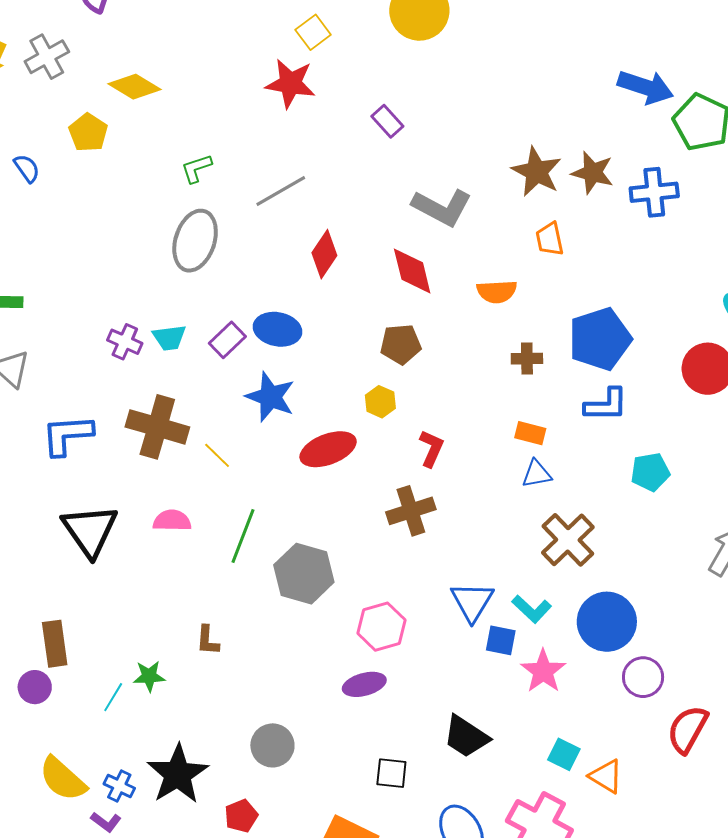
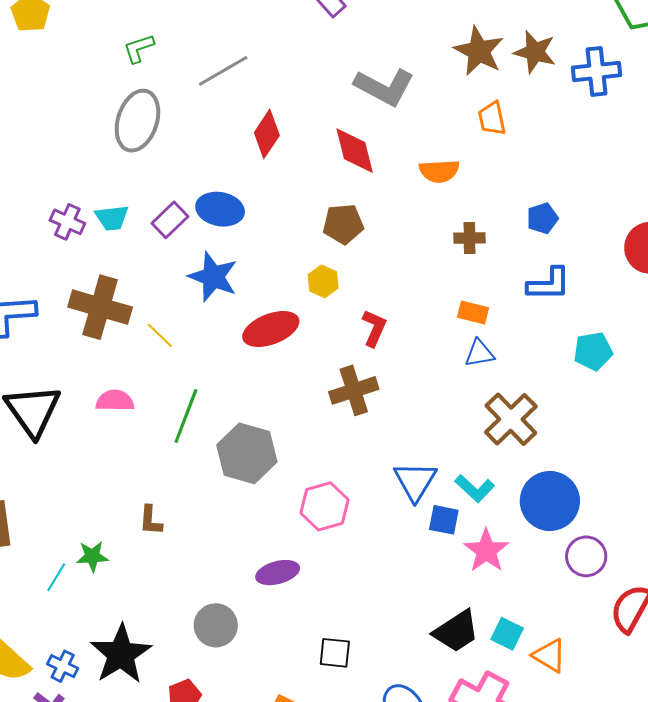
blue pentagon: (600, 339) -> (542, 218), size x0.5
purple ellipse: (364, 684) -> (278, 573), moved
black trapezoid: (466, 737) -> (456, 631), moved, turned -66

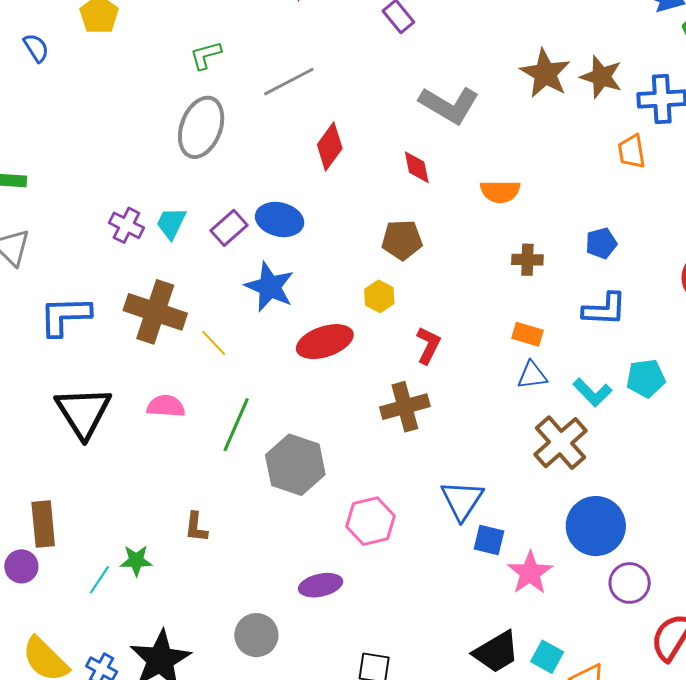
orange trapezoid: (492, 118) -> (632, 151), moved
red diamond: (355, 151) -> (417, 167), size x0.7
cyan trapezoid: (112, 218) -> (171, 223), turned 120
cyan L-shape: (475, 488) -> (592, 392), moved

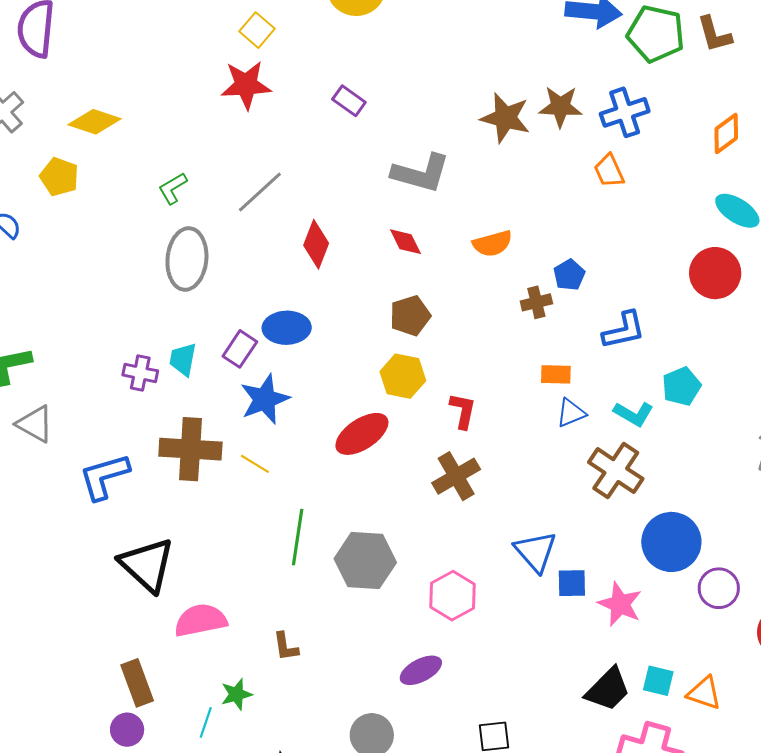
blue pentagon: (601, 243) -> (569, 275), moved
blue star: (270, 287) -> (265, 399), moved, turned -30
yellow hexagon: (379, 296) -> (403, 376), size x1.4
pink semicircle: (166, 406) -> (201, 620), moved, size x1.4

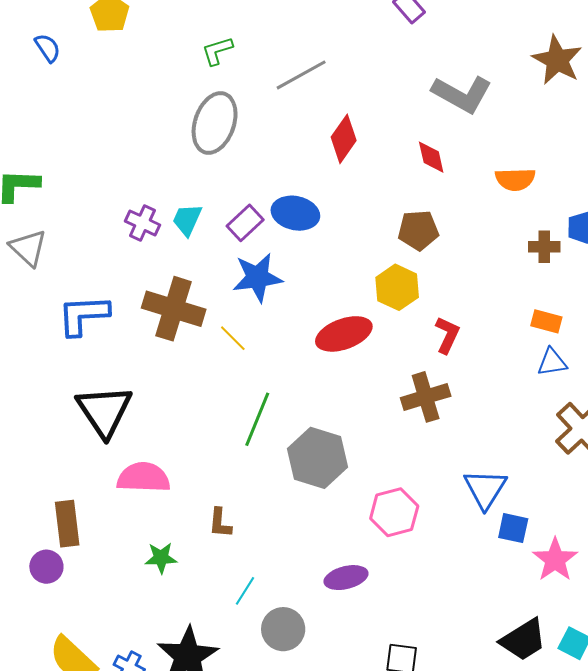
cyan line: (206, 722) -> (245, 591), moved

